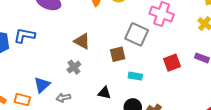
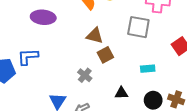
brown triangle: (82, 41) -> (95, 36), moved
brown square: (118, 54) -> (105, 55), moved

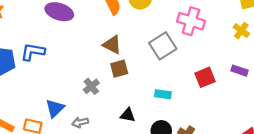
gray square: (138, 27) -> (163, 46), turned 35

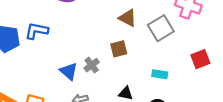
brown triangle: (112, 45) -> (128, 18), moved
blue triangle: (55, 108) -> (69, 71), moved, turned -36

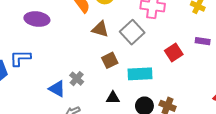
brown square: (119, 49) -> (110, 60), moved
cyan rectangle: (160, 74) -> (140, 74), size x1.6

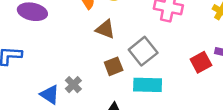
gray square: (132, 32) -> (143, 51), moved
red square: (174, 52) -> (201, 62), moved

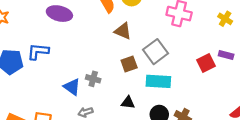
gray cross: (73, 85) -> (93, 79), turned -32

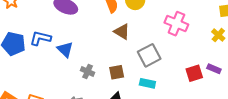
brown square: (129, 64) -> (117, 72), moved
cyan rectangle: (158, 81) -> (147, 83), size x0.7
blue triangle: (72, 87) -> (65, 49), moved

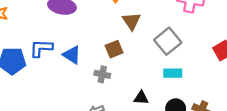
brown triangle: (122, 32) -> (131, 21), turned 36
brown square: (117, 72) -> (114, 49), moved

